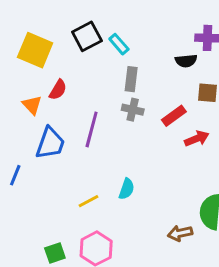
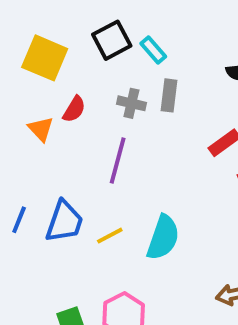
gray cross: (133, 110) -> (131, 103), moved
blue trapezoid: (50, 143) -> (64, 222), moved
cyan semicircle: (127, 189) -> (163, 237), size x1.6
yellow line: (88, 201) -> (110, 236), moved

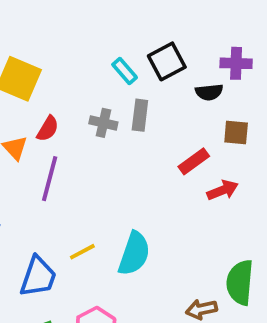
black square: (112, 40) -> (167, 61), moved
purple line: (118, 161) -> (50, 179), moved
blue trapezoid: (64, 222) -> (38, 277), moved

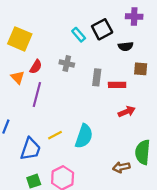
purple cross: (236, 63) -> (134, 16), moved
gray rectangle: (140, 115) -> (97, 77), moved
red rectangle: (194, 161) -> (117, 85), turned 35
red arrow: (223, 190) -> (127, 112), moved

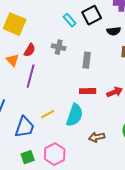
red rectangle: (117, 85) -> (88, 91), moved
brown arrow: (121, 167) -> (97, 137), moved

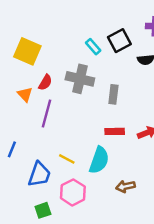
gray cross: (59, 47) -> (80, 79), size x1.6
yellow line: (48, 114) -> (67, 159), turned 56
pink hexagon: (55, 154) -> (73, 192), moved

